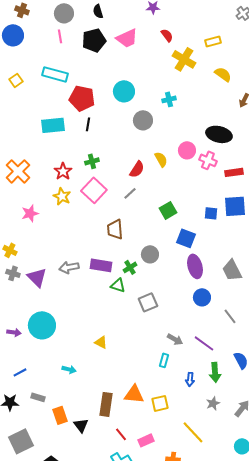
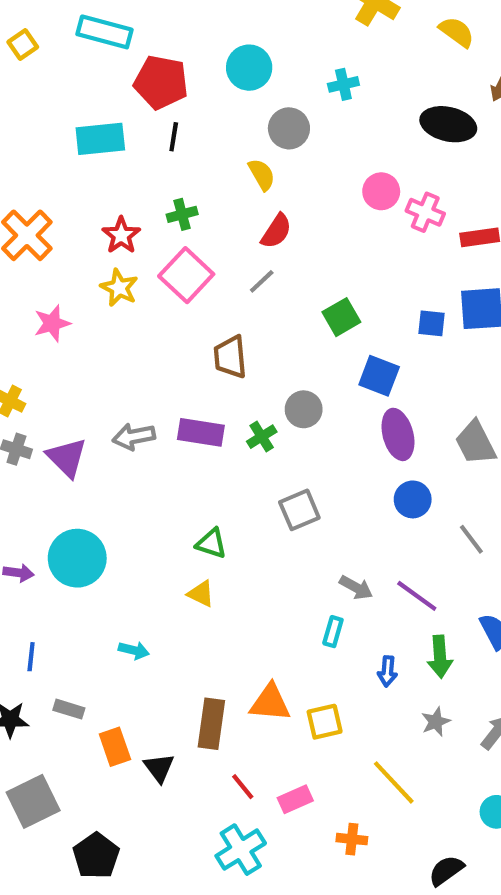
black ellipse: (219, 134) -> (448, 124), moved
yellow semicircle: (161, 159) -> (262, 175), moved
green triangle: (118, 285) -> (211, 543), moved
blue line: (20, 372) -> (31, 657), turned -56

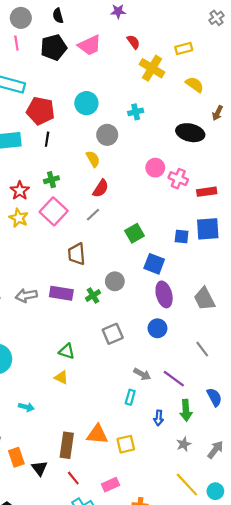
blue circle: (413, 499) -> (157, 328), moved
yellow line: (394, 782) -> (187, 485), moved
red line: (243, 787) -> (73, 478), moved

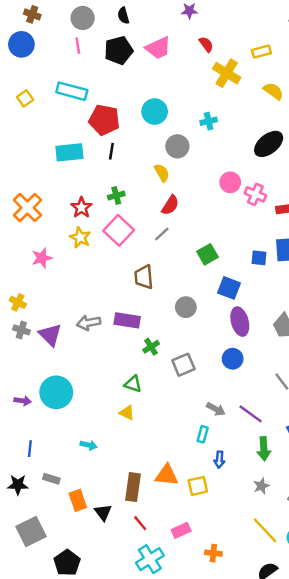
black ellipse: (190, 133) -> (269, 144), turned -52
green cross: (93, 296) -> (151, 347), moved
blue arrow: (159, 418) -> (219, 460), moved

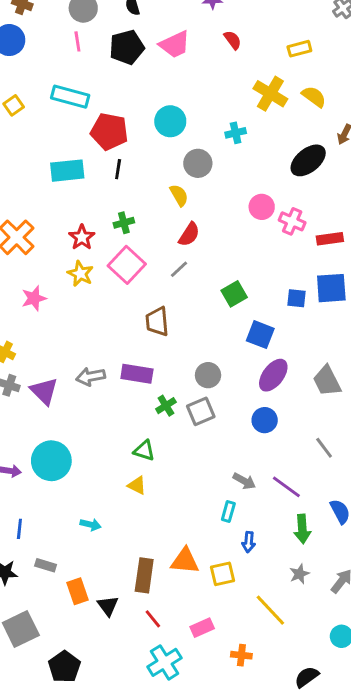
yellow cross: (227, 73) -> (270, 94), moved
gray circle: (186, 307) -> (208, 375), moved
purple ellipse: (240, 322) -> (273, 375), turned 52
gray square: (183, 365) -> (201, 411), moved
yellow line: (265, 530) -> (270, 610), moved

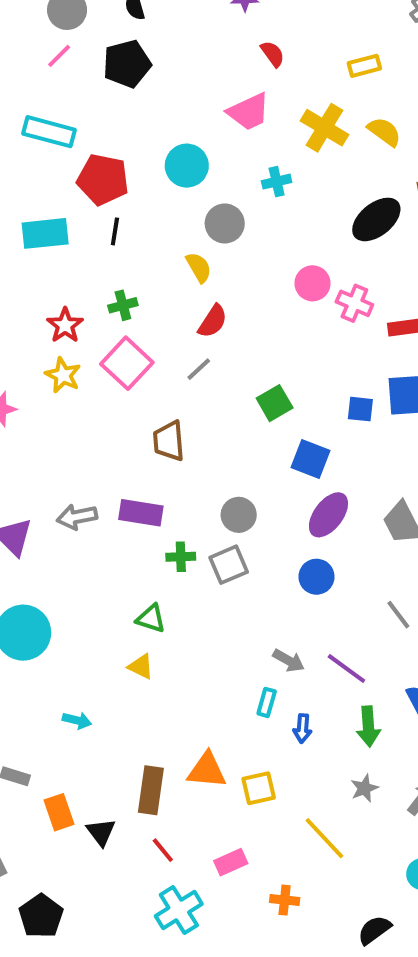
pink line: (77, 41) -> (59, 56), turned 54
pink trapezoid: (175, 44) -> (249, 112), moved
green cross: (166, 406) -> (181, 557), turned 30
blue arrow: (249, 542) -> (303, 728), moved

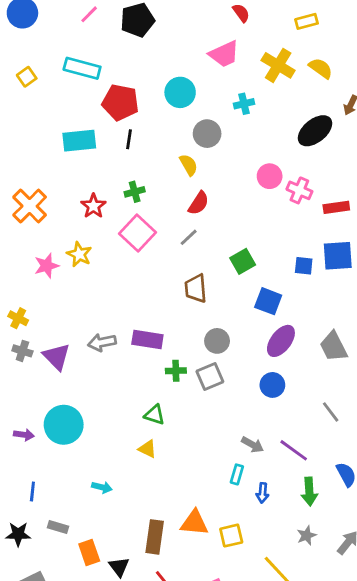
yellow star: (63, 375) -> (79, 254), moved
brown trapezoid: (169, 441) -> (196, 288), moved

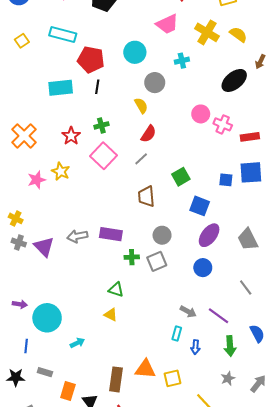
cyan circle: (64, 425) -> (47, 318), moved
cyan arrow: (102, 487) -> (77, 343), turned -40
orange rectangle: (89, 553) -> (68, 391), turned 36

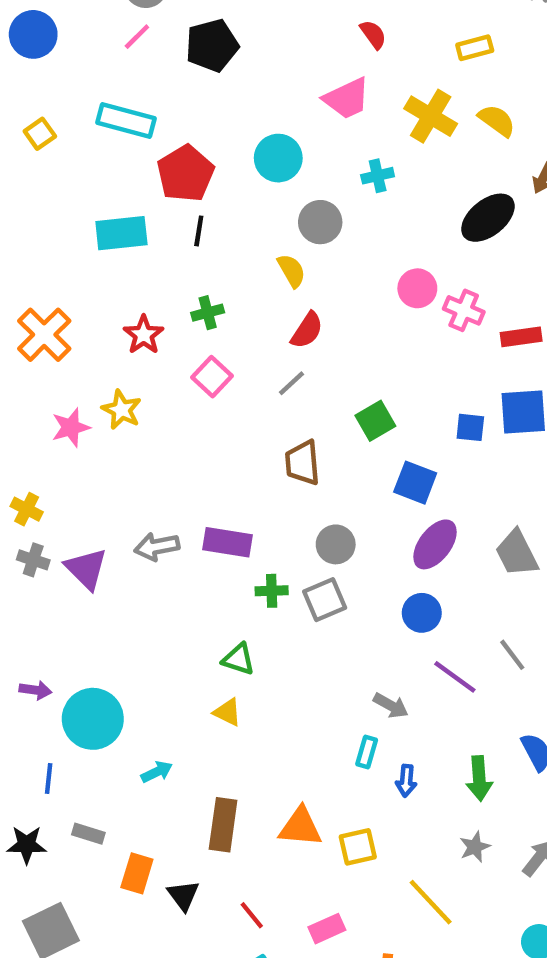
red pentagon: (91, 60) -> (186, 174), turned 30
pink square: (103, 156) -> (212, 377), size x0.7
purple line: (218, 316) -> (455, 677), moved
brown rectangle: (116, 379) -> (223, 825), moved

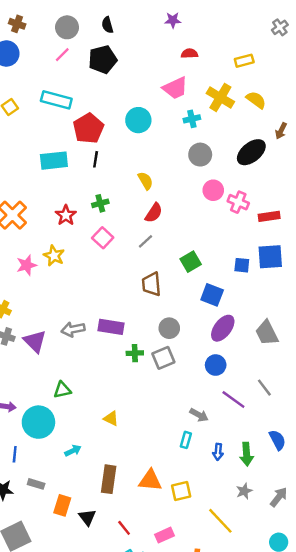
red semicircle: (373, 34) -> (189, 54), turned -56
cyan cross: (378, 176) -> (192, 119), moved
gray circle: (320, 222) -> (200, 155), moved
green triangle: (239, 659) -> (62, 390), moved, turned -30
blue arrow: (406, 781) -> (218, 452), moved

